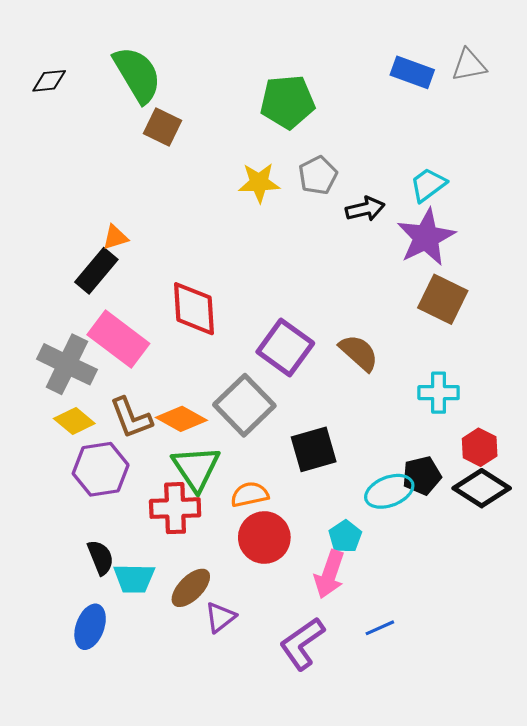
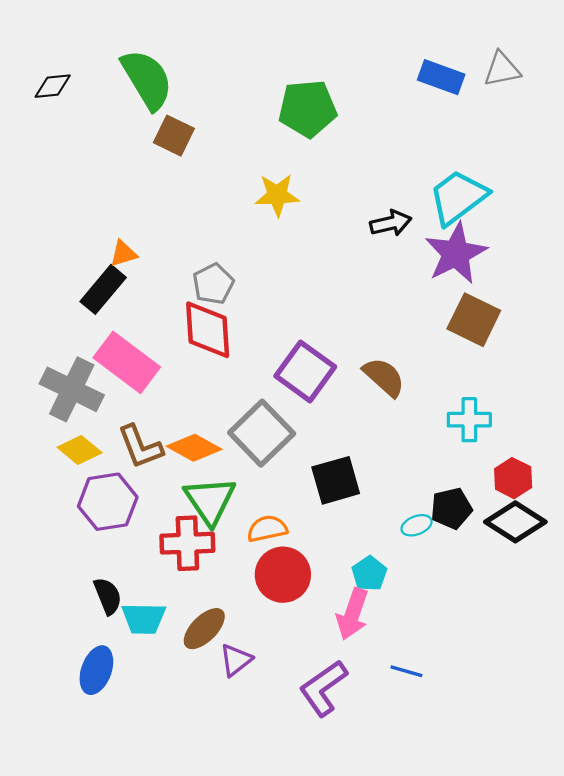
gray pentagon: (318, 175) -> (213, 284), moved
cyan trapezoid: (428, 185) -> (458, 197), size x1.5
cyan ellipse: (389, 491) -> (417, 525), size x0.6
blue line: (380, 628) -> (406, 671), turned 40

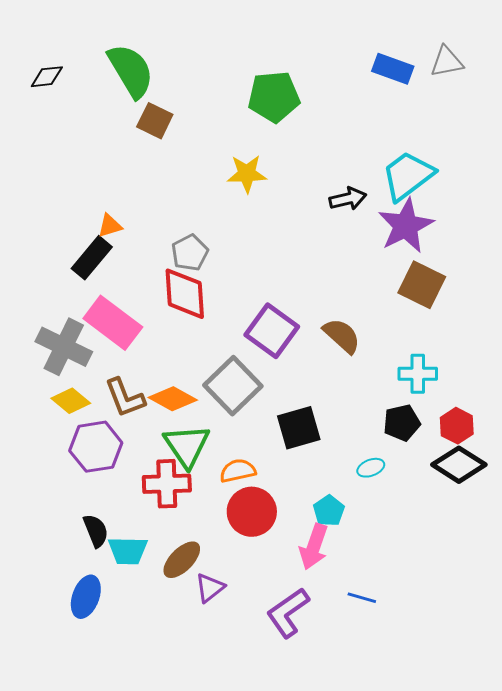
black pentagon: (451, 508) -> (402, 423), moved

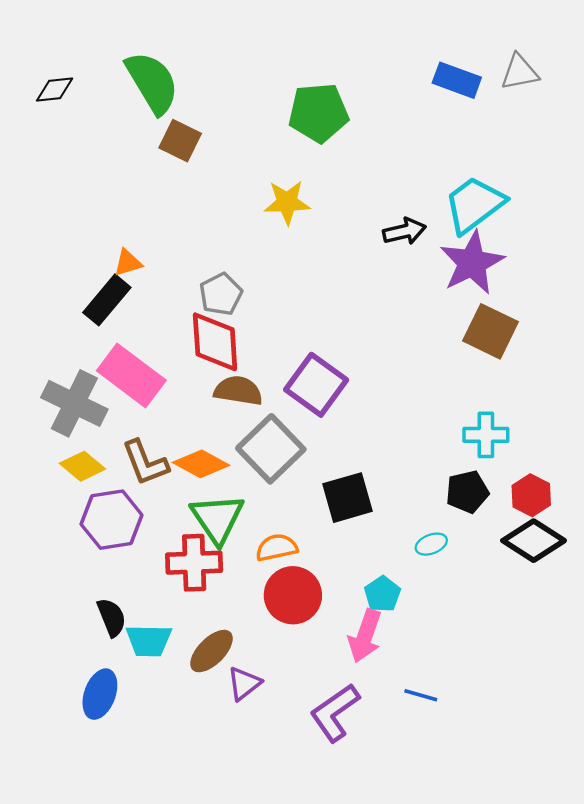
brown semicircle: (342, 336) -> (238, 391), moved, turned -33

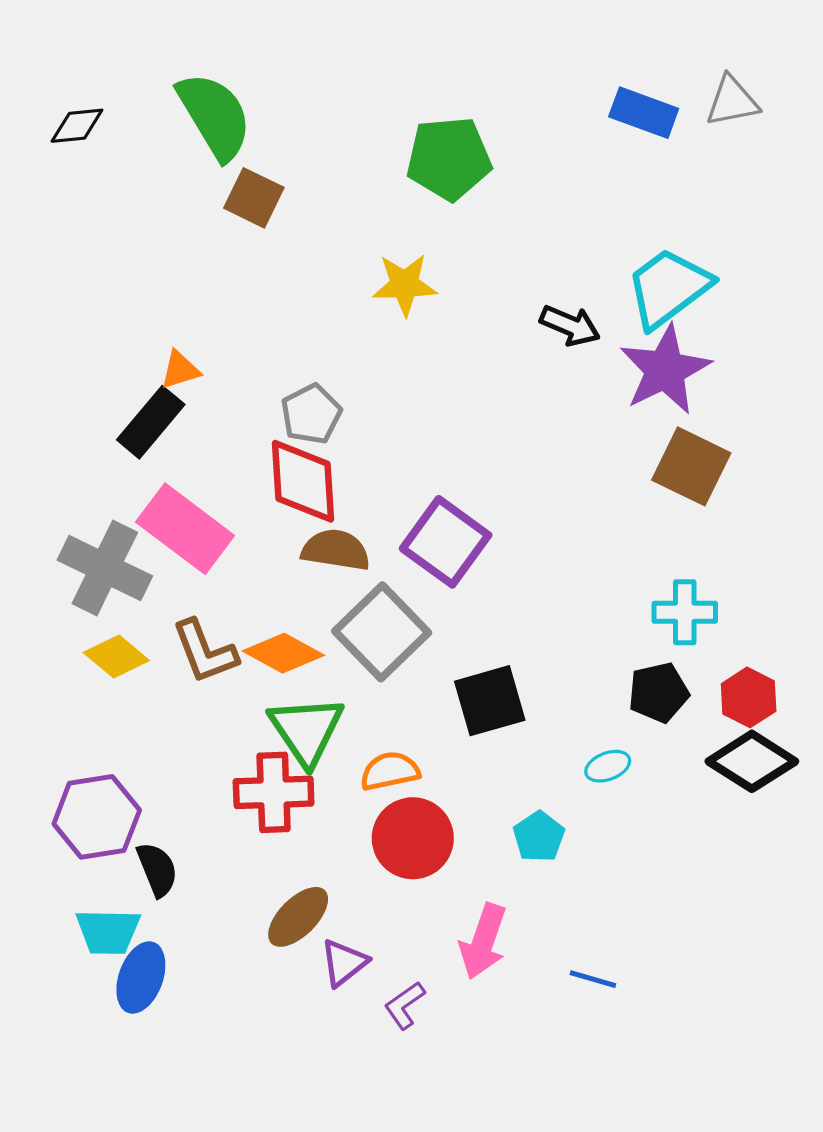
black arrow: (405, 231) -> (570, 326), turned 36
purple hexagon: (112, 520) -> (97, 817), moved
pink arrow: (365, 636) -> (483, 941), moved
cyan trapezoid: (149, 641) -> (108, 932), moved
purple L-shape: (335, 713) -> (405, 1005), moved, size x0.6

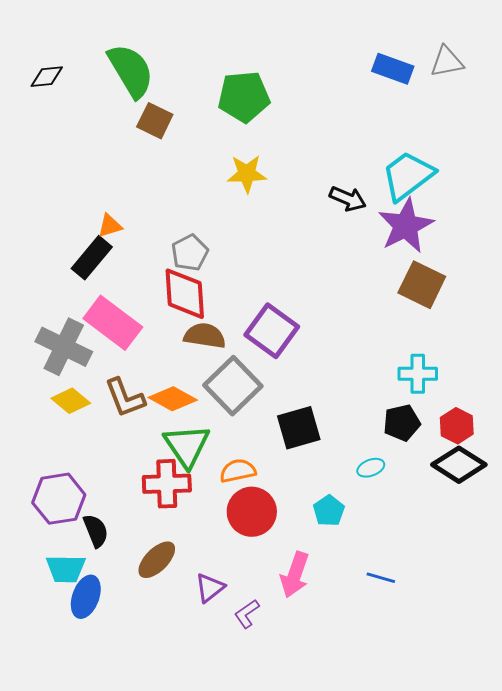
green pentagon: (449, 158) -> (244, 97), moved
brown ellipse: (298, 917) -> (157, 560), moved
blue line: (593, 979) -> (381, 578), moved

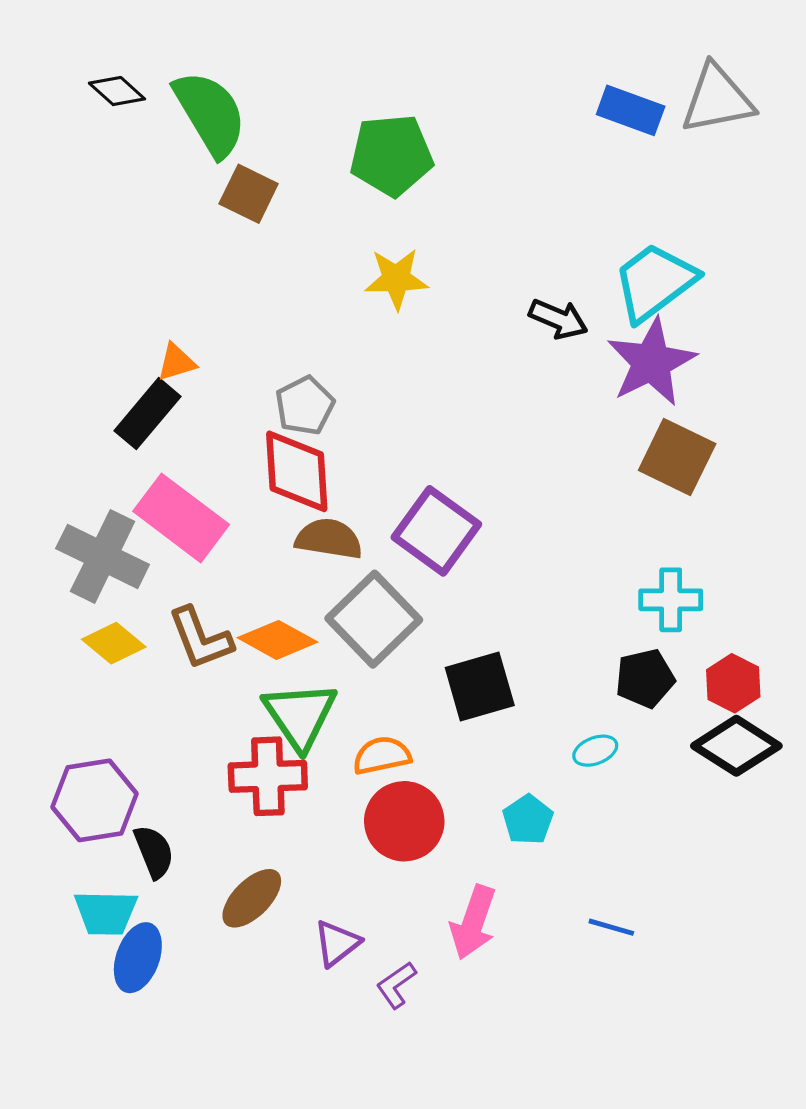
gray triangle: (447, 62) -> (717, 99), size x1.4
black diamond: (47, 77) -> (117, 91), moved, turned 48

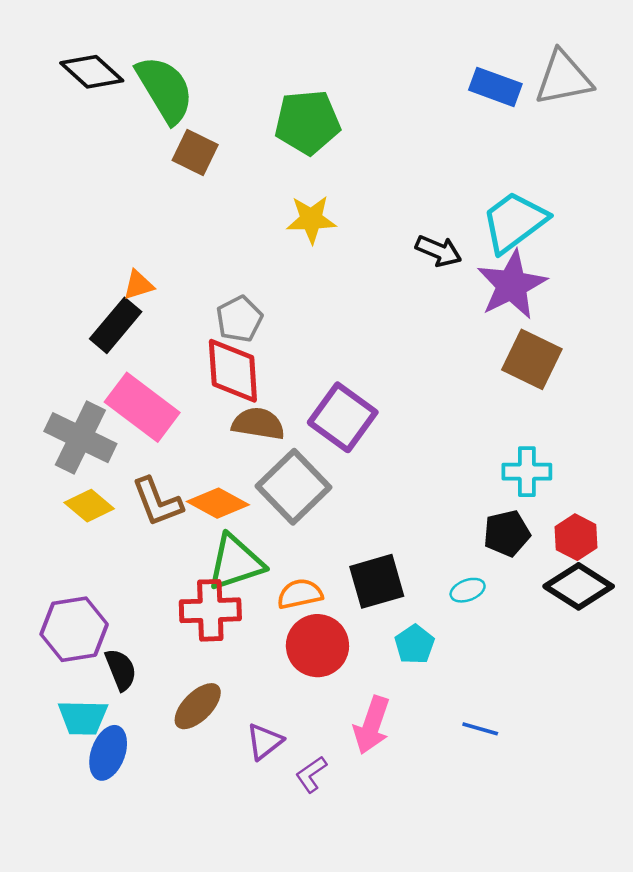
black diamond: (117, 91) -> (92, 72), size x1.4
black square: (480, 686) -> (377, 581), moved
green triangle: (300, 715) -> (236, 562), turned 46

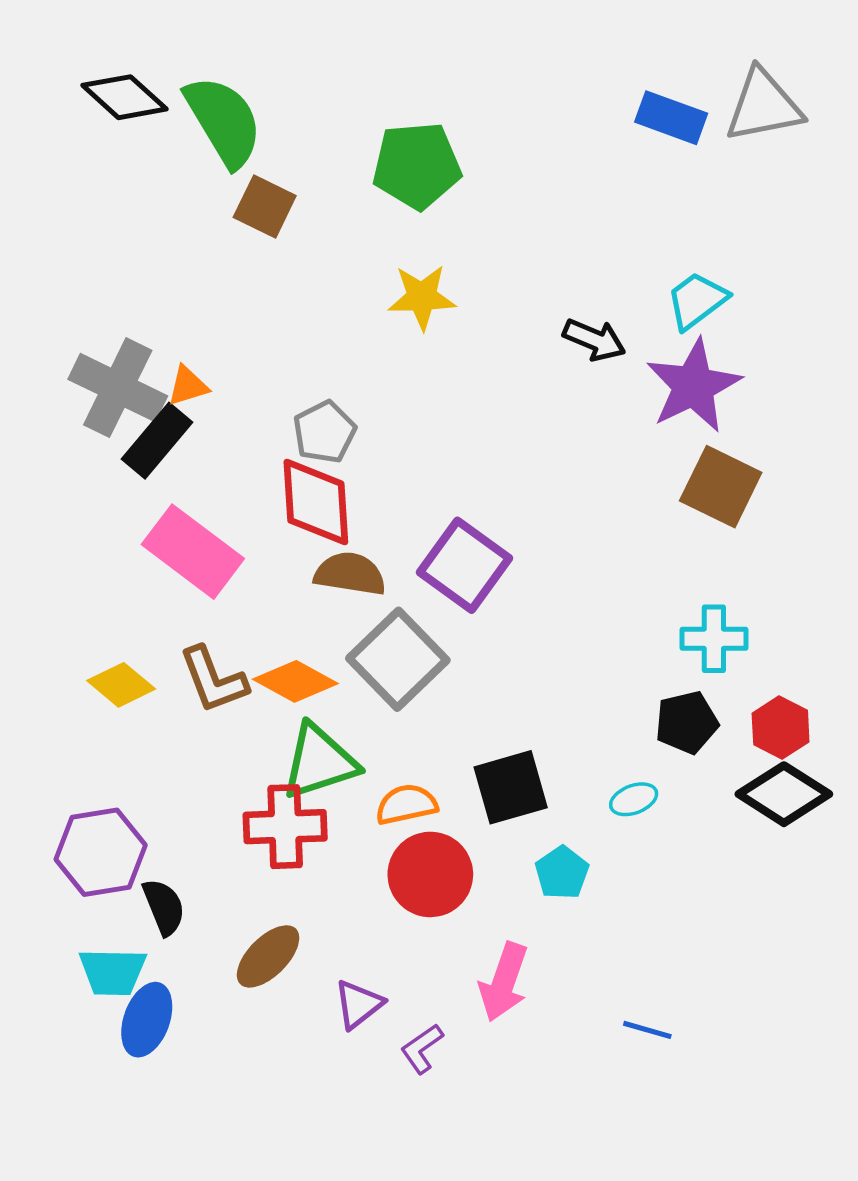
cyan trapezoid: (514, 222) -> (697, 300), size x0.7
gray cross: (80, 438) -> (118, 388), moved
blue line: (480, 729) -> (647, 1030), moved

